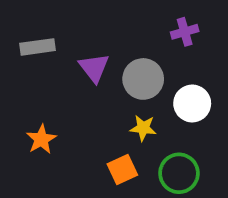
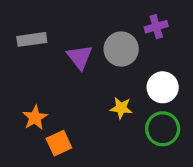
gray circle: (143, 79) -> (121, 49), moved
orange square: (122, 170) -> (59, 143), moved
green circle: (179, 173) -> (163, 129), moved

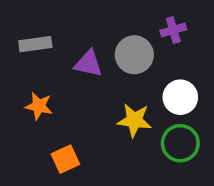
purple triangle: (80, 57) -> (88, 64), turned -40
yellow star: (121, 108) -> (134, 120), size x1.4
orange star: (35, 118) -> (39, 106), moved, turned -30

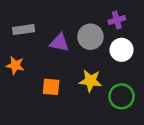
white circle: (180, 97) -> (122, 50), moved
orange star: (39, 106) -> (15, 65), moved
orange square: (65, 159) -> (51, 87), moved, turned 30

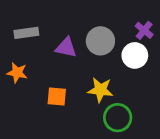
purple cross: (117, 20) -> (144, 30), moved, turned -35
green circle: (122, 96) -> (118, 118), moved

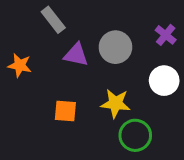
gray rectangle: (26, 33) -> (53, 20), moved, turned 60
white circle: (135, 55) -> (164, 81), moved
orange star: (17, 73) -> (20, 65), moved

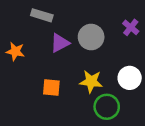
gray rectangle: (53, 20) -> (42, 15), turned -35
purple triangle: (76, 55) -> (60, 43), turned -40
white circle: (164, 81) -> (130, 78), moved

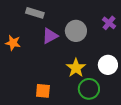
yellow star: (91, 81) -> (76, 68), turned 30
orange square: (51, 88) -> (43, 91), moved

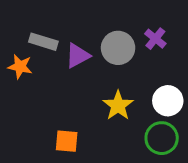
gray rectangle: (35, 13) -> (43, 42), moved
purple cross: (109, 23) -> (155, 39), moved
green circle: (89, 89) -> (162, 138), moved

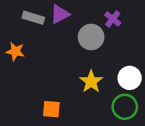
purple cross: (155, 39) -> (113, 19), moved
gray rectangle: (43, 42) -> (33, 18), moved
purple triangle: (78, 56) -> (60, 14), moved

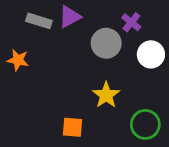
white circle: (130, 78) -> (151, 54), moved
orange square: (51, 109) -> (73, 127), moved

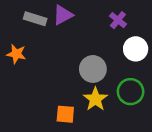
gray circle: (106, 43) -> (93, 69), moved
yellow star: (106, 95) -> (95, 99), moved
green circle: (145, 124) -> (131, 92), moved

